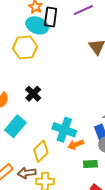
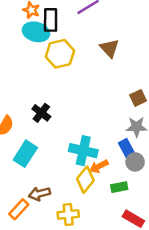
yellow hexagon: (25, 47) -> (60, 54), moved
yellow diamond: (41, 151) -> (85, 180), moved
brown arrow: (27, 173) -> (39, 194), moved

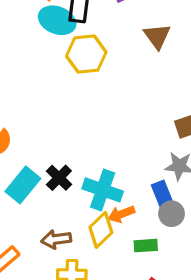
brown triangle: (109, 48) -> (157, 36), moved
black cross: (41, 113) -> (59, 178), moved
brown arrow: (39, 194) -> (56, 239), moved

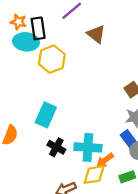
cyan rectangle: (23, 185) -> (46, 115), moved
yellow diamond: (101, 230) -> (94, 175), turned 50

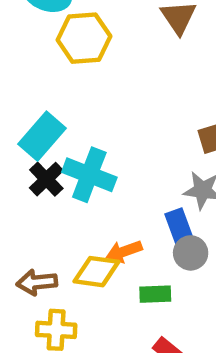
black cross: (56, 147) -> (46, 179), moved
cyan cross: (88, 147) -> (89, 175), moved

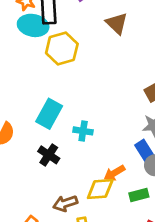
cyan cross: (89, 175) -> (83, 131), size x0.6
black cross: (46, 179) -> (49, 155), moved

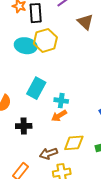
cyan ellipse: (33, 25) -> (26, 46), moved
black cross: (49, 155) -> (24, 126), moved, turned -35
orange arrow: (114, 173) -> (59, 116), moved

